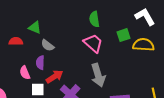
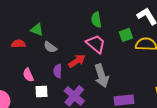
purple semicircle: (40, 63) -> (58, 71), moved
red arrow: (55, 77) -> (77, 61), moved

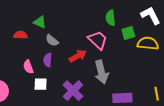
green semicircle: (96, 20) -> (111, 18), moved
purple semicircle: (58, 71) -> (48, 60), moved

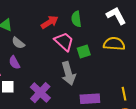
green square: (128, 33) -> (84, 51), moved
red arrow: (78, 56) -> (50, 22), moved
purple semicircle: (48, 60) -> (14, 63), turned -32

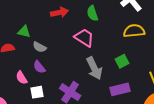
red arrow: (50, 22) -> (59, 12), moved, turned 30
green square: (84, 51) -> (122, 61), moved

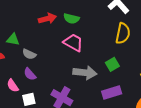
green semicircle: (92, 13) -> (71, 19), moved, turned -56
yellow semicircle: (134, 31) -> (123, 33), turned 110
gray arrow: (94, 68) -> (85, 73), turned -55

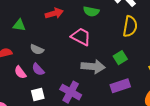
green semicircle: (71, 19) -> (91, 11), moved
green triangle: (13, 39) -> (19, 25), moved
pink semicircle: (13, 86) -> (20, 72), moved

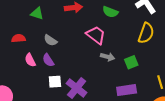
gray arrow: (93, 67) -> (108, 57), moved, size x0.6
white square: (38, 95) -> (55, 82), moved

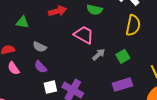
gray arrow: (108, 57) -> (99, 55), turned -48
pink semicircle: (30, 60) -> (14, 68), moved

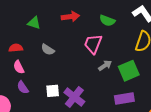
pink trapezoid: (84, 35) -> (93, 44), turned -105
green square: (123, 56) -> (129, 71), size x1.5
purple semicircle: (41, 67) -> (23, 87), moved

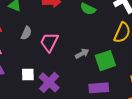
pink trapezoid: (93, 44) -> (49, 42), moved
gray semicircle: (48, 50) -> (26, 33), turned -104

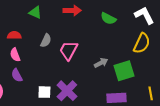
white square: (28, 75) -> (44, 92), moved

